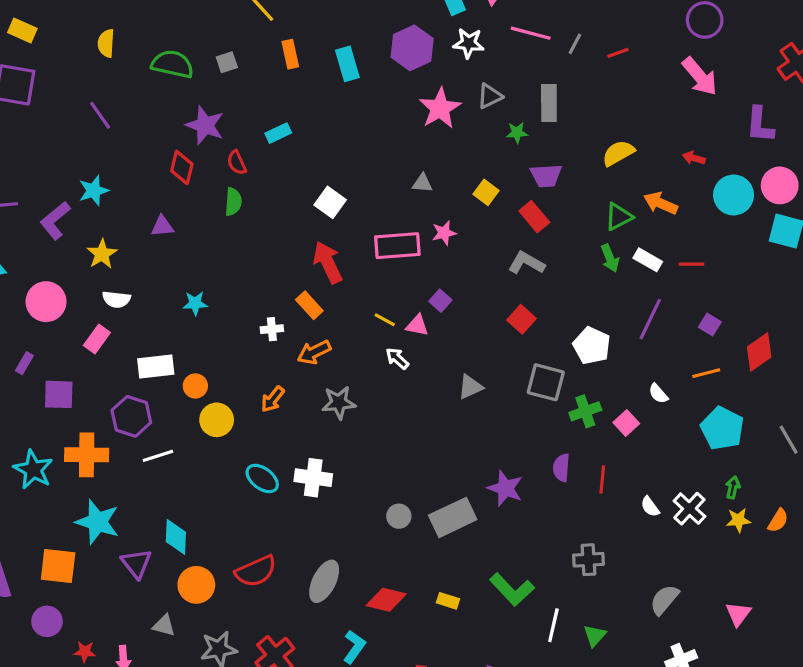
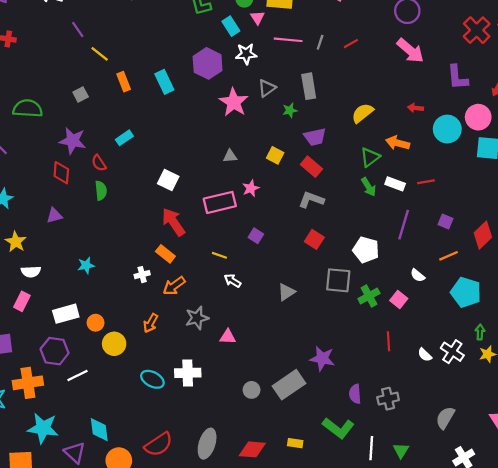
green semicircle: (172, 64) -> (28, 108), moved
pink triangle: (417, 325) -> (228, 337), moved
purple semicircle: (561, 468) -> (355, 394), moved

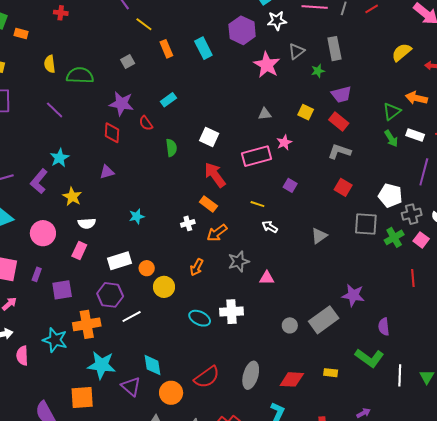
yellow semicircle: (363, 113) -> (402, 52), moved
green semicircle: (101, 191) -> (171, 148), moved
gray cross: (388, 399) -> (412, 214), moved

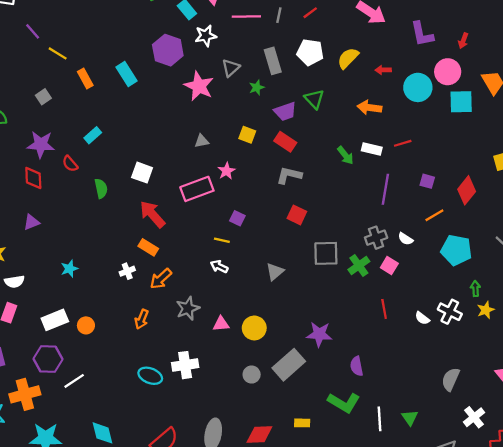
green triangle: (392, 111) -> (314, 99), moved, turned -30
white pentagon: (390, 196) -> (310, 52), moved
yellow line: (257, 204) -> (222, 240), moved
yellow circle: (164, 287) -> (254, 328), moved

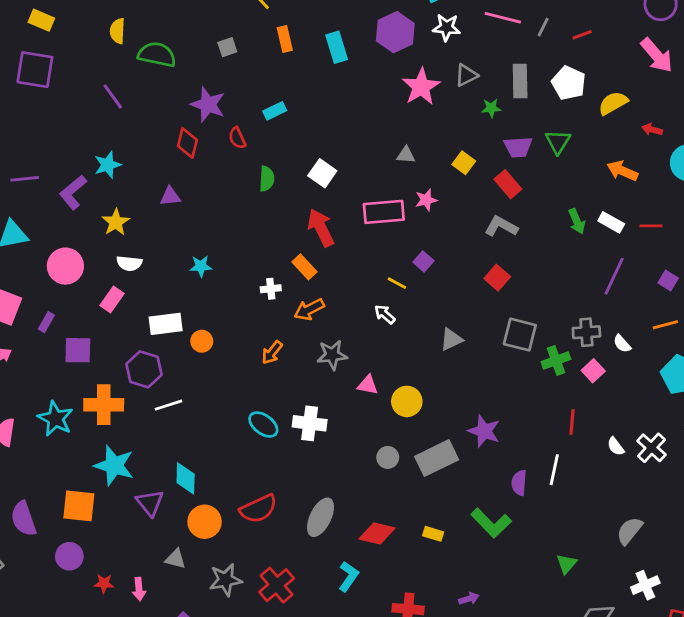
white line: (379, 419) -> (554, 470), moved

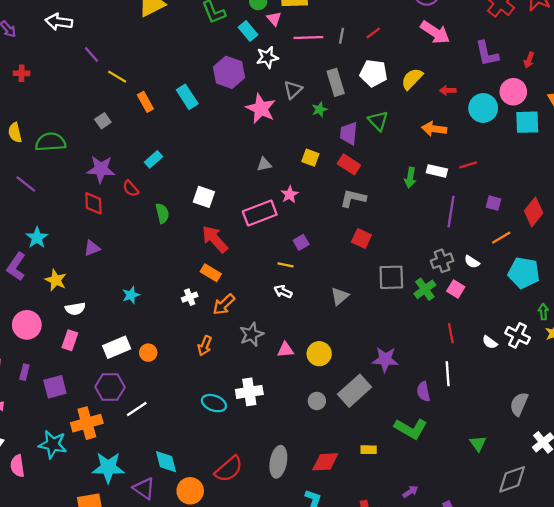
purple trapezoid: (518, 147) -> (349, 133), turned 115
green arrow: (577, 221) -> (410, 178), turned 48
purple square: (423, 261) -> (301, 242), turned 35

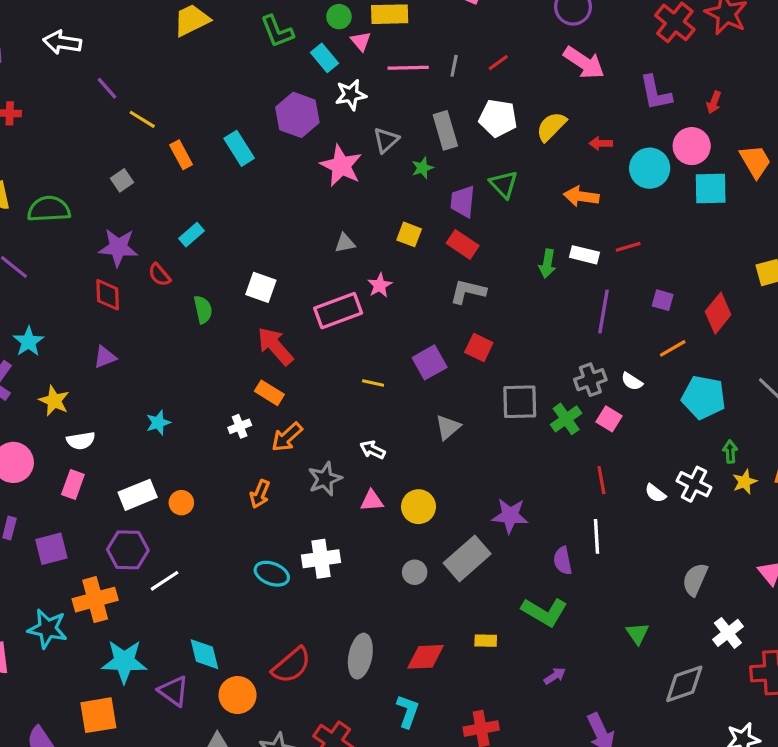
purple square: (301, 242) -> (430, 362), moved, size x1.5
white arrow: (283, 292) -> (373, 450), moved
purple arrow: (410, 492) -> (555, 676), moved

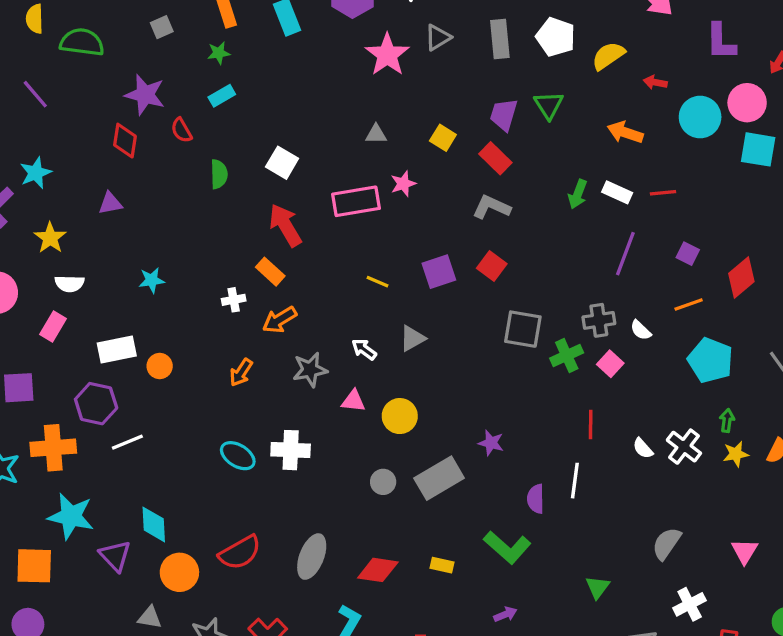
green star: (422, 168) -> (219, 53), moved
gray triangle: (448, 427) -> (412, 338), moved
purple star: (510, 516) -> (491, 443), size x0.7

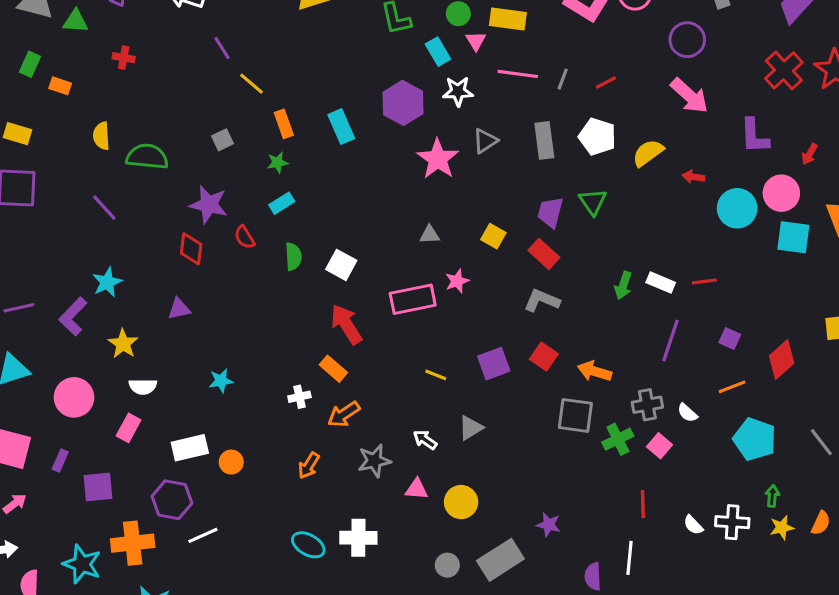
orange arrow: (625, 132) -> (594, 371), moved
green semicircle: (219, 174) -> (293, 257), moved
white cross: (684, 447) -> (732, 522), turned -32

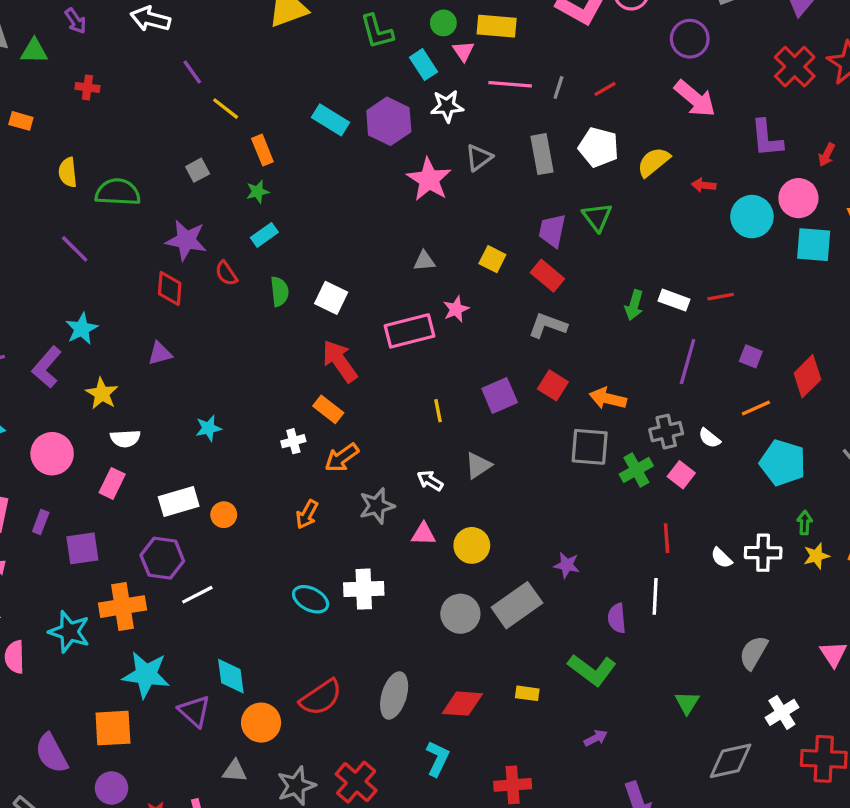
cyan rectangle: (341, 127) -> (331, 120), moved, turned -32
yellow line: (436, 375) -> (438, 411), turned 60
gray circle: (447, 565) -> (460, 614), size x1.5

